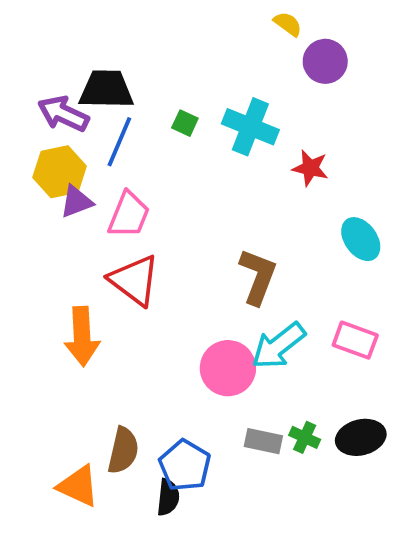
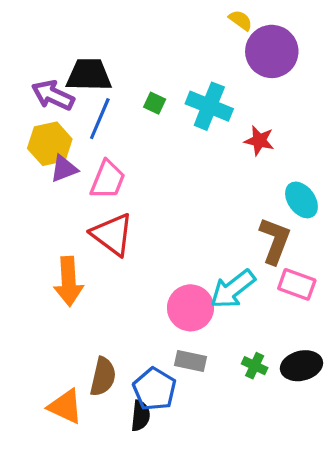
purple circle: (325, 61) -> (272, 51), size x1.4
brown L-shape: (258, 276) -> (275, 241), moved
gray rectangle: (263, 441) -> (190, 361), moved

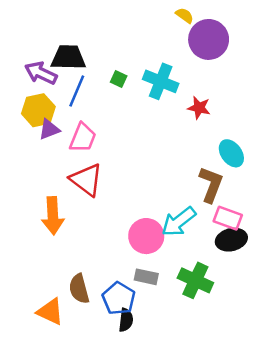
green cross: (255, 366) -> (195, 280), size x1.8
black ellipse: (301, 366) -> (231, 240), moved
brown semicircle: (103, 377) -> (79, 289), turned 152
black semicircle: (140, 416) -> (126, 320), moved

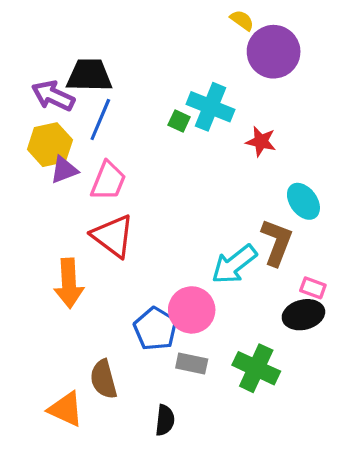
green square: (119, 79) -> (179, 121), moved
pink rectangle: (228, 218) -> (313, 288), moved, size x0.7
cyan arrow: (179, 222) -> (234, 264), moved
blue pentagon: (119, 298) -> (155, 329), moved

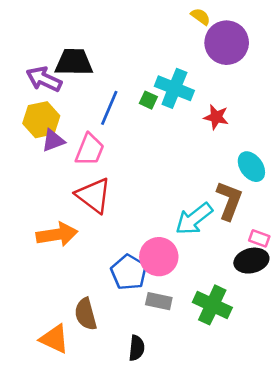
blue line: (100, 119) -> (109, 108), moved
orange arrow: (69, 283) -> (57, 234), turned -96

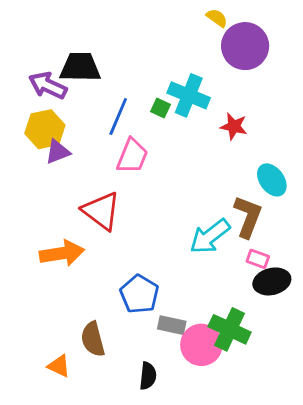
pink trapezoid: (90, 150) -> (132, 156), moved
pink rectangle: (259, 238) -> (258, 259), moved
pink circle: (159, 257) -> (201, 345), moved
orange triangle: (54, 339) -> (59, 366), size x0.7

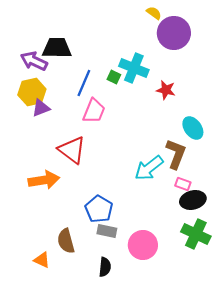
gray rectangle: (172, 325) -> (107, 231), moved
green cross: (230, 329) -> (196, 234), moved

